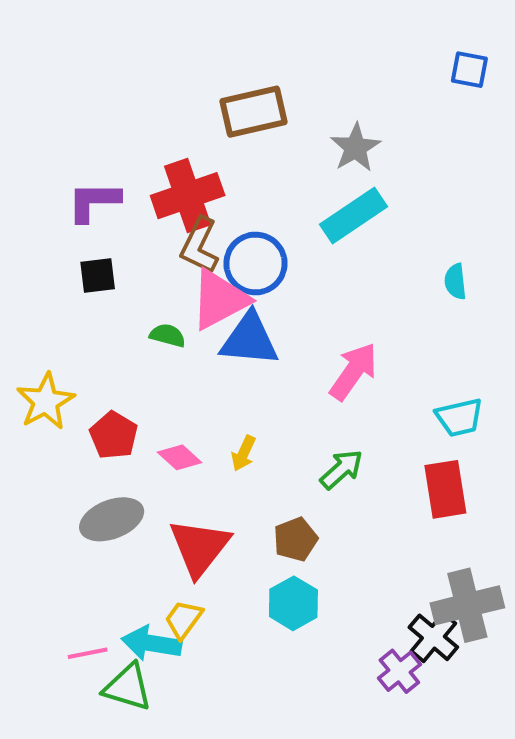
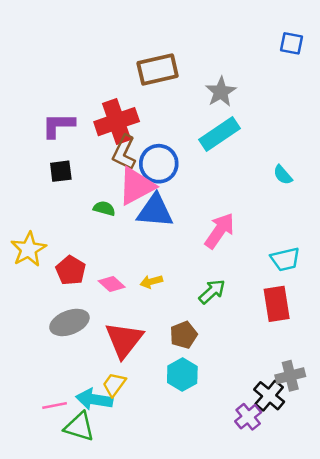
cyan semicircle: (455, 281) -> (283, 175), turned -35
yellow arrow: (244, 453) -> (151, 282), turned 50
gray cross: (467, 605) -> (290, 376), size x0.7

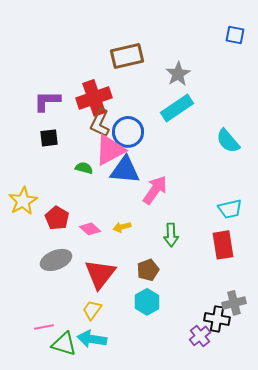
cyan semicircle: (283, 175) -> (228, 141), size x1.5
pink arrow: (220, 231) -> (155, 190), moved
green arrow: (212, 291) -> (171, 235), turned 130
black cross: (269, 396) -> (217, 319), turned -30
cyan arrow: (94, 399) -> (92, 339), moved

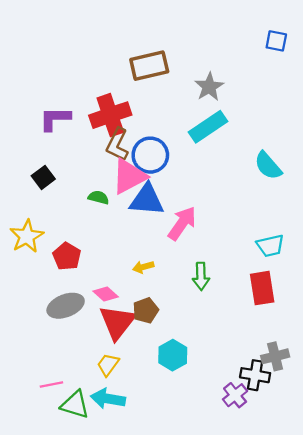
black square: (49, 138) -> (43, 177), moved, turned -30
pink diamond: (90, 229) -> (106, 294), moved
brown pentagon: (148, 270) -> (146, 310), moved

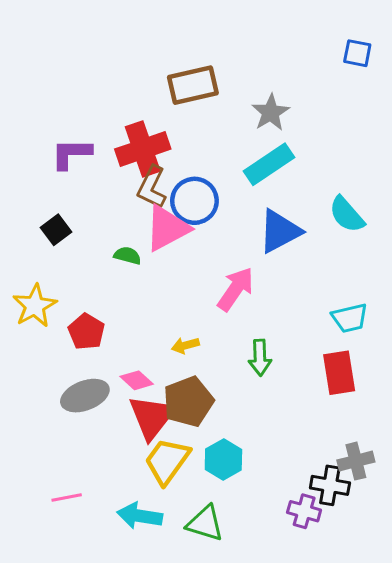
blue triangle: (147, 200) -> (280, 231), moved, turned -33
brown pentagon: (146, 310) -> (188, 402), size x1.5
yellow trapezoid: (108, 365) -> (167, 461), moved, size x1.6
purple cross: (235, 395) -> (304, 511), turned -35
green triangle: (75, 405) -> (205, 523), moved

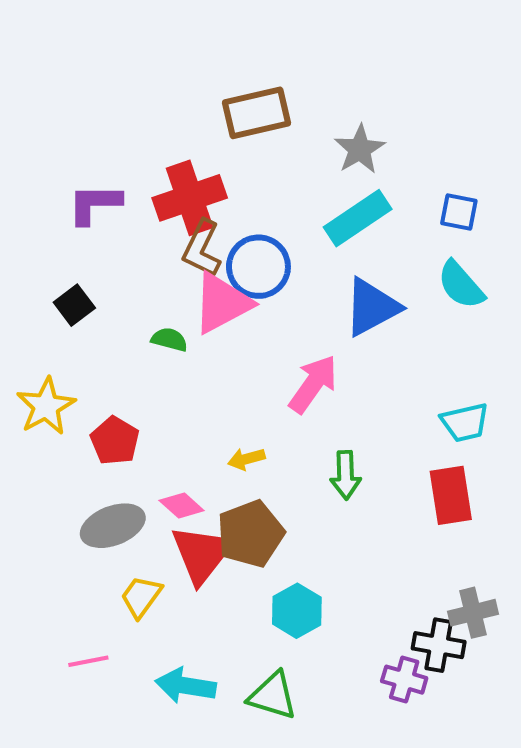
blue square: (357, 53) -> (459, 212), moved
yellow trapezoid: (167, 461) -> (141, 597), moved, size x0.7

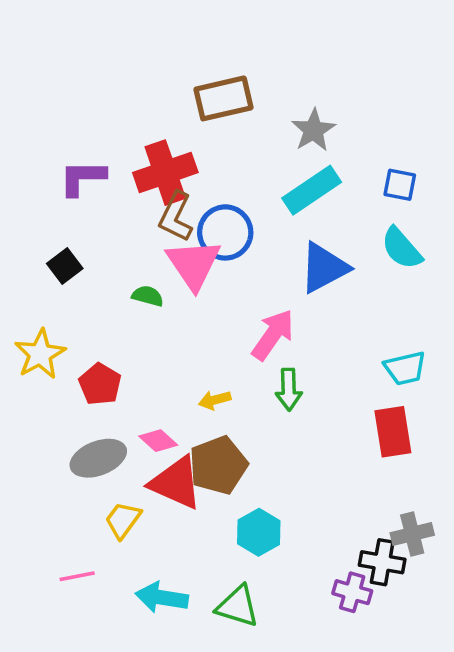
pink triangle: (222, 303) -> (193, 264), turned -36
green arrow: (345, 475) -> (289, 389), moved
red triangle: (202, 554) -> (176, 483), turned -44

